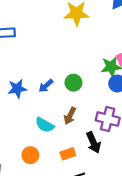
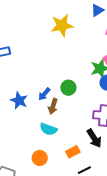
blue star: (17, 89) -> (19, 100), turned -30
brown arrow: (70, 116) -> (53, 106), moved

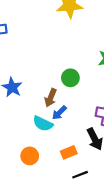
blue arrow: (44, 94) -> (59, 113), moved

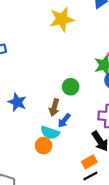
orange rectangle: (69, 152) -> (89, 162), moved
orange circle: (30, 156) -> (43, 146), moved

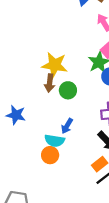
yellow star: (62, 19) -> (55, 65), moved, turned 30
brown arrow: (54, 107) -> (50, 83), moved

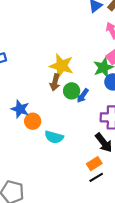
blue arrow: (67, 126) -> (83, 96), moved
orange circle: (50, 155) -> (33, 121), moved

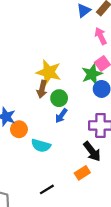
blue arrow: (83, 96) -> (61, 116), moved
black line: (96, 177) -> (47, 189), moved

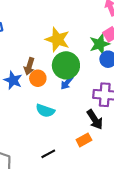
brown arrow: (42, 89) -> (29, 66), moved
green circle: (59, 98) -> (66, 65), size x1.6
orange circle: (19, 129) -> (38, 78), moved

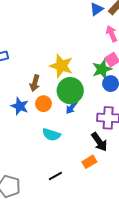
brown arrow: (29, 66) -> (35, 83), moved

